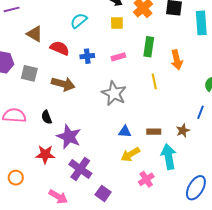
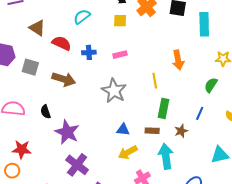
green rectangle: (149, 47) -> (163, 108), moved
red star: (45, 154) -> (22, 149), moved

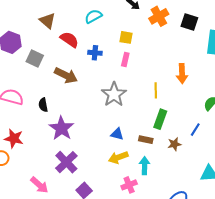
yellow square: (120, 21) -> (126, 37), moved
pink rectangle: (120, 55) -> (125, 60), turned -72
cyan arrow: (166, 156) -> (145, 166), moved, size x0.7

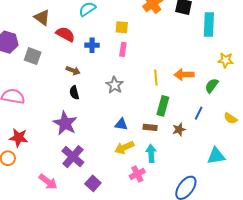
orange arrow: (182, 74) -> (184, 75), moved, turned 96
brown arrow: (66, 75) -> (73, 71), moved, size x0.6
gray star: (114, 94) -> (115, 85), size x0.7
black semicircle: (43, 105) -> (74, 93), moved

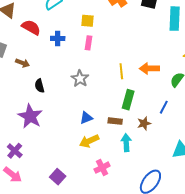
brown arrow: (73, 71) -> (23, 63), moved
blue triangle: (121, 124) -> (86, 118), turned -32
cyan arrow: (151, 153) -> (126, 143), moved
purple cross: (73, 157) -> (15, 151), moved, size x0.7

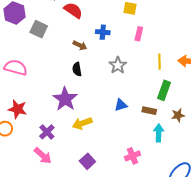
blue cross: (58, 38) -> (103, 32), moved
pink rectangle: (88, 43) -> (139, 34), moved
brown arrow: (23, 63) -> (80, 45), moved
yellow arrow: (89, 141) -> (82, 123), moved

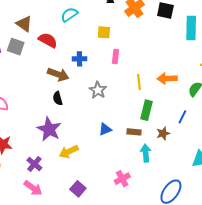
gray square: (39, 29) -> (16, 47), moved
brown arrow: (80, 45) -> (58, 74), size x1.5

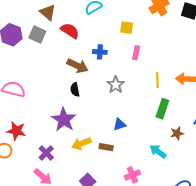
brown rectangle: (134, 132) -> (106, 147), moved
cyan arrow: (146, 153) -> (158, 151), turned -54

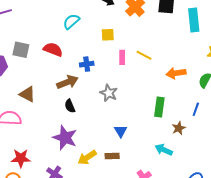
brown triangle: (48, 12) -> (27, 94), moved
gray square: (37, 34) -> (21, 50), moved
brown arrow: (77, 66) -> (67, 82), turned -35
yellow line: (157, 80) -> (144, 55), moved, turned -49
blue triangle: (120, 124) -> (121, 131), turned -32

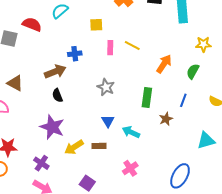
red semicircle: (53, 49) -> (32, 24), moved
orange arrow: (176, 73) -> (164, 64), turned 132
gray star: (109, 93) -> (106, 87), moved
cyan arrow: (164, 150) -> (131, 132), moved

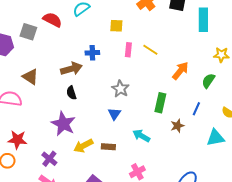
blue triangle: (108, 121) -> (114, 114), moved
cyan triangle: (206, 140) -> (215, 138), moved

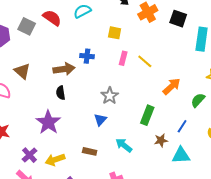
cyan triangle: (215, 138) -> (181, 155), moved
yellow arrow: (83, 146) -> (55, 160), moved

